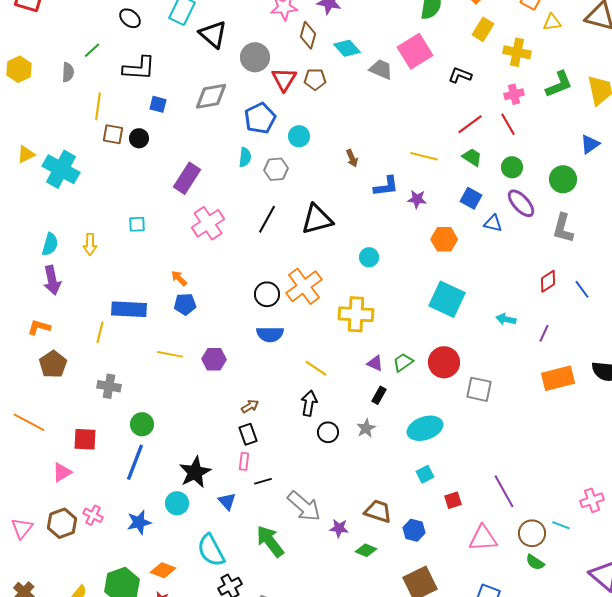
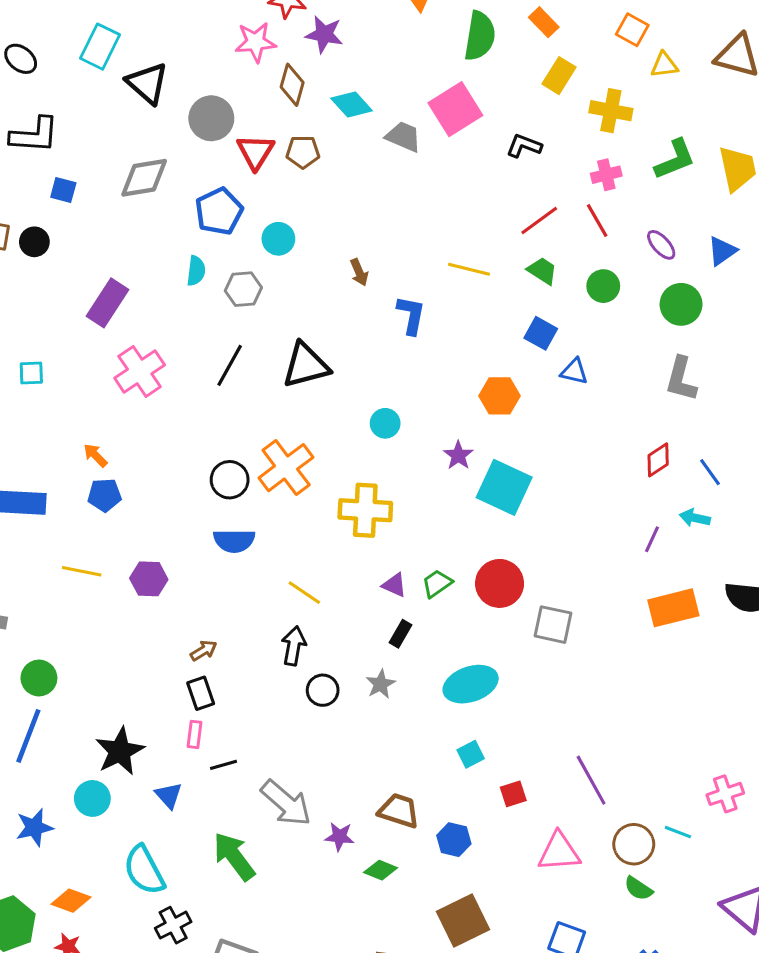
blue L-shape: (386, 186) -> (411, 315), turned -72
purple star: (417, 199) -> (458, 455), moved, turned 30
purple ellipse: (521, 203) -> (661, 245), moved, size x0.7
cyan arrow: (506, 319) -> (695, 518), moved

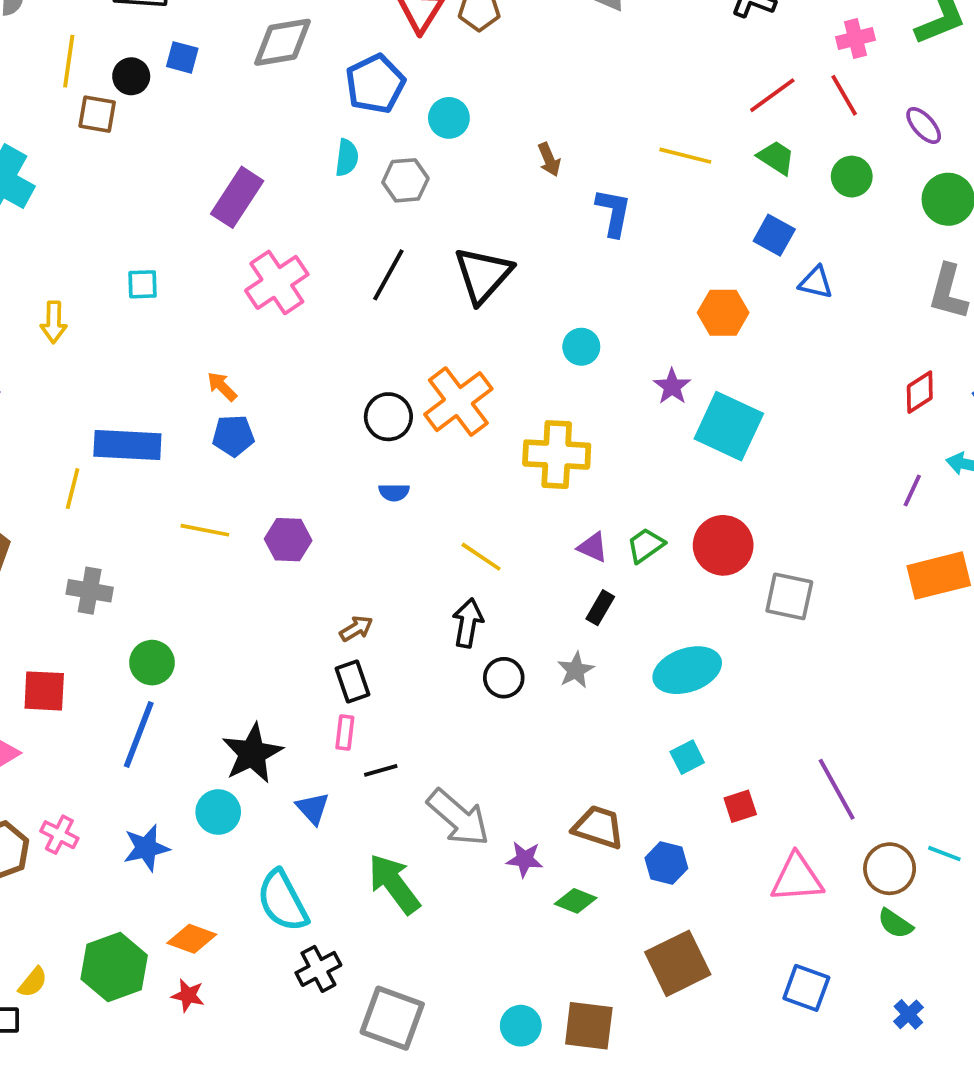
black circle: (34, 242) -> (131, 76), moved
black triangle: (306, 365) -> (483, 275), turned -33
blue semicircle: (234, 541) -> (394, 492), size x0.6

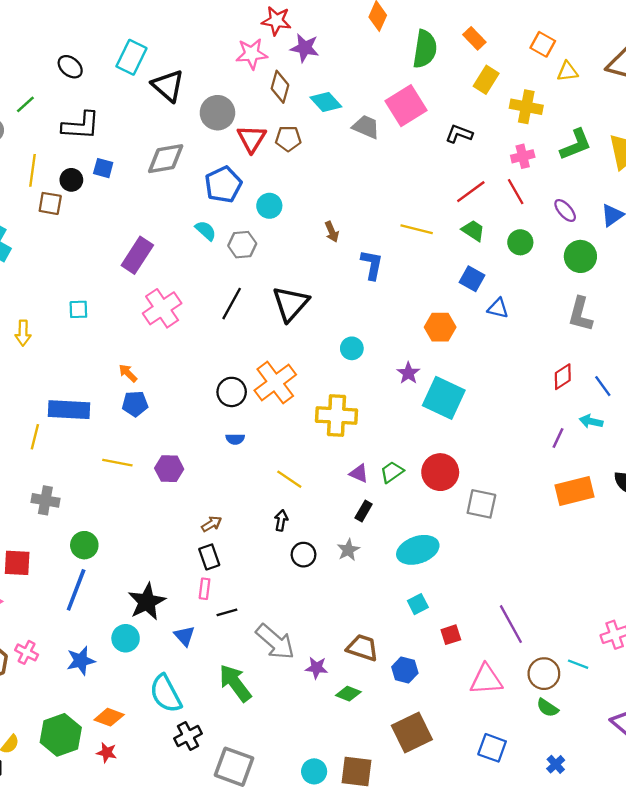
cyan semicircle: (347, 158) -> (206, 231), turned -55
black arrow: (468, 623) -> (281, 520), size x0.7

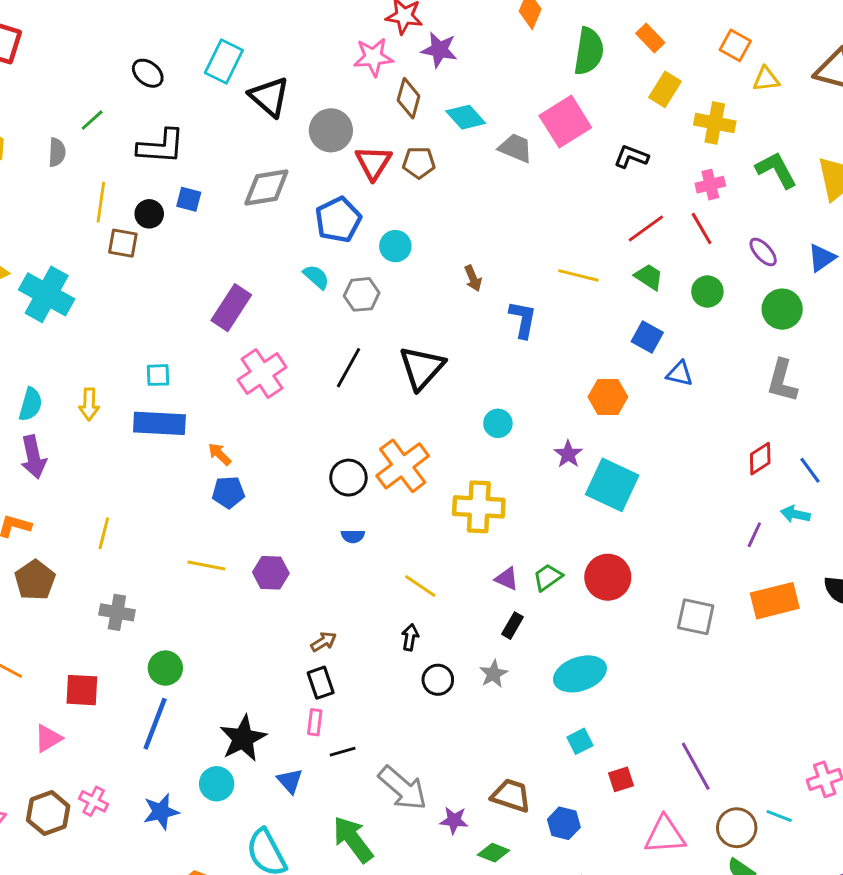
green L-shape: (576, 144) -> (776, 170), turned -96
blue rectangle: (69, 410) -> (159, 423), moved
gray square: (481, 504) -> (696, 617), moved

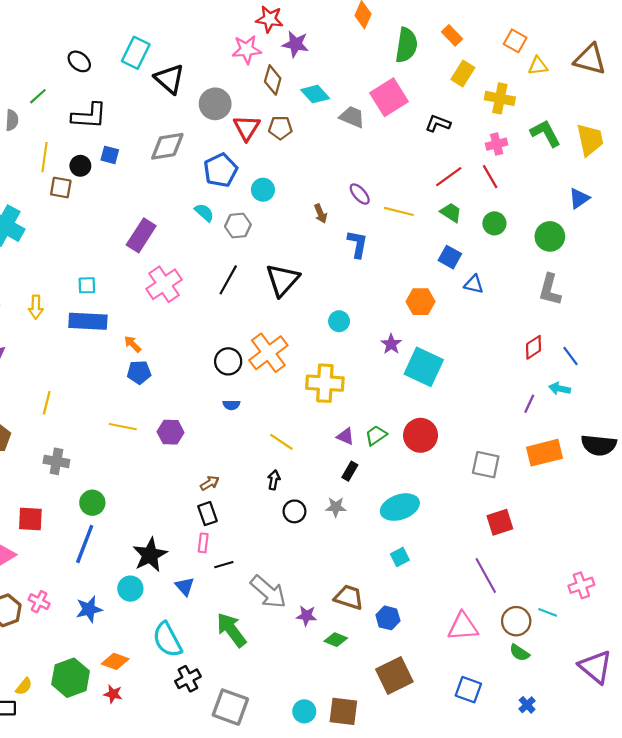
purple ellipse: (763, 252) -> (360, 194), moved
gray star: (494, 674) -> (336, 507), turned 30
red square: (621, 779) -> (500, 522), moved, size x1.4

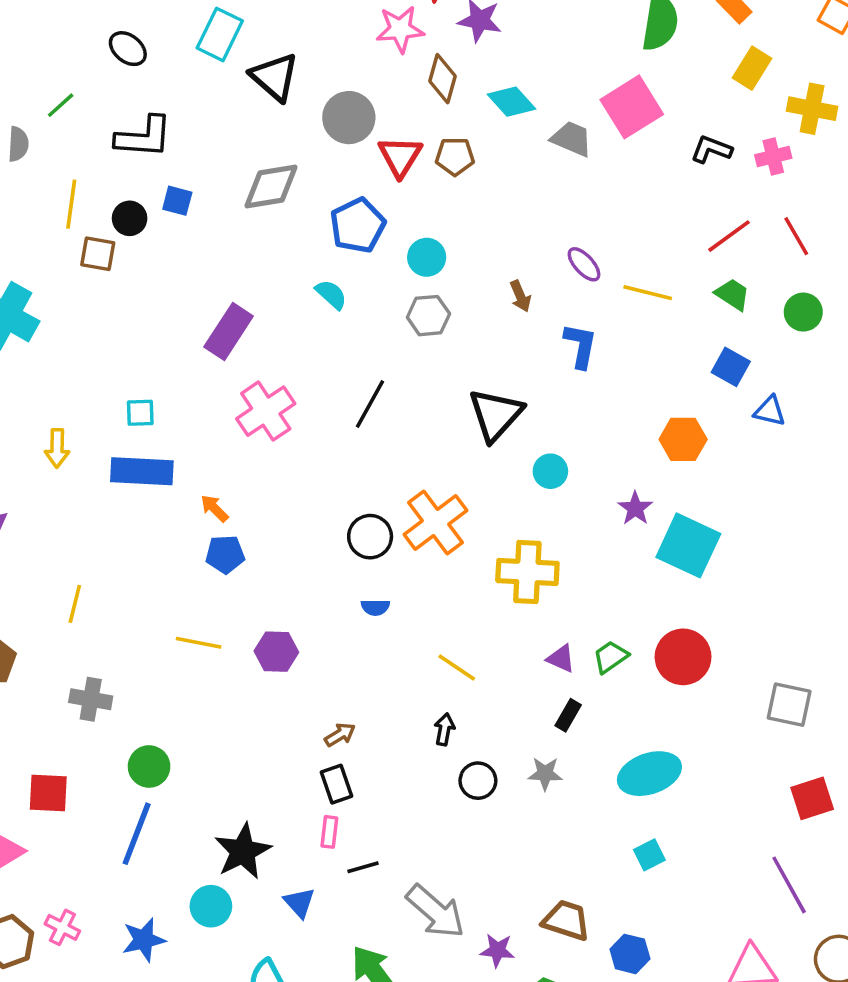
pink cross: (497, 144) -> (773, 156), moved
gray hexagon: (238, 226) -> (428, 316), moved
black triangle: (283, 280) -> (496, 415), moved

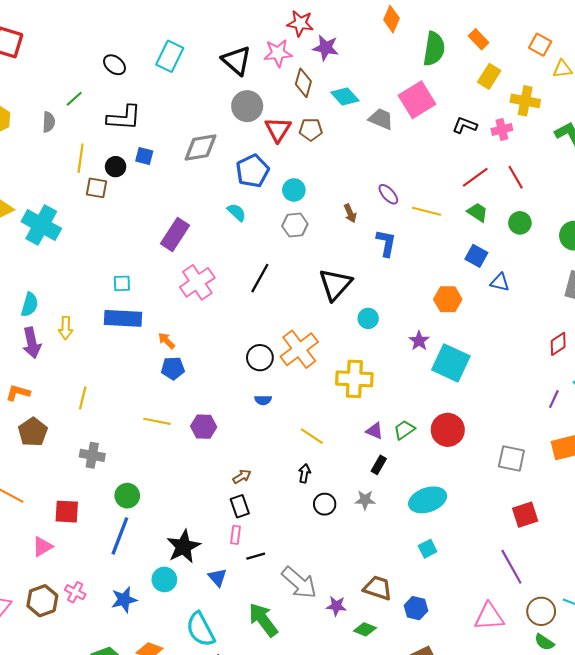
black triangle: (275, 77) -> (237, 60), moved
yellow arrow: (57, 448) -> (66, 328), moved

